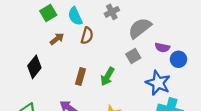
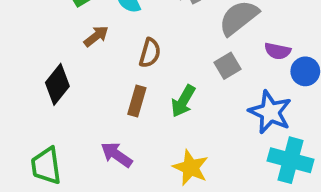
brown semicircle: (87, 36) -> (150, 53), moved

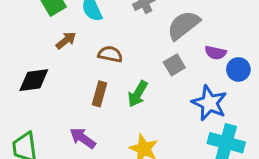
brown semicircle: (150, 53) -> (110, 54), turned -95
black diamond: (57, 84) -> (34, 80), turned 44

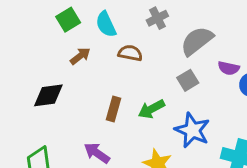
brown semicircle: (110, 54) -> (130, 53), moved
green arrow: (138, 94) -> (151, 109), turned 32
blue star: (209, 103) -> (192, 130), moved

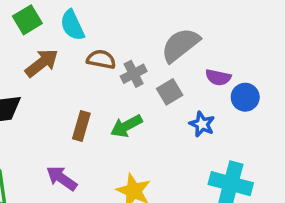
gray cross: (157, 18) -> (134, 74), moved
brown arrow: (80, 56) -> (42, 63), size x1.4
blue star: (192, 130) -> (202, 124), moved, size x0.6

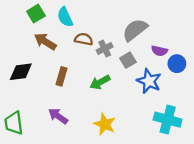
brown arrow: (42, 63) -> (45, 42), turned -110
blue star: (202, 124) -> (149, 81), size x1.5
brown rectangle: (81, 126) -> (62, 76), moved

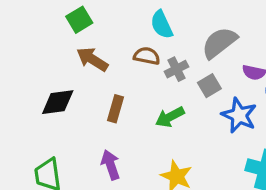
cyan semicircle: (65, 17) -> (162, 25), moved
purple arrow: (58, 116) -> (110, 165), turned 36

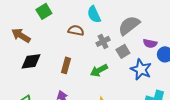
brown semicircle: (147, 56) -> (76, 30), moved
brown arrow: (92, 59) -> (21, 35), moved

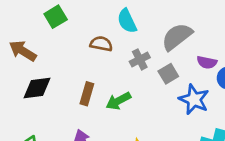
green arrow: (99, 70) -> (118, 101), moved

